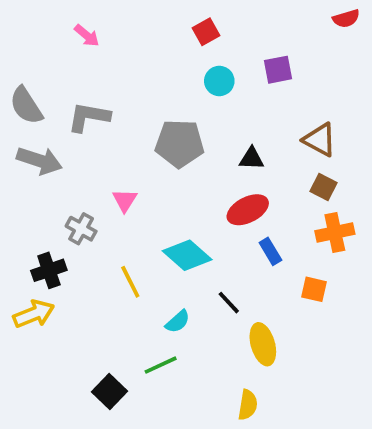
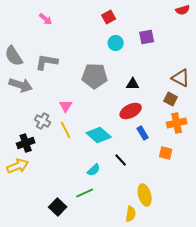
brown triangle: (320, 140) -> (181, 78), moved
yellow line: (130, 282) -> (66, 130), moved
yellow ellipse: (263, 344) -> (145, 195), moved

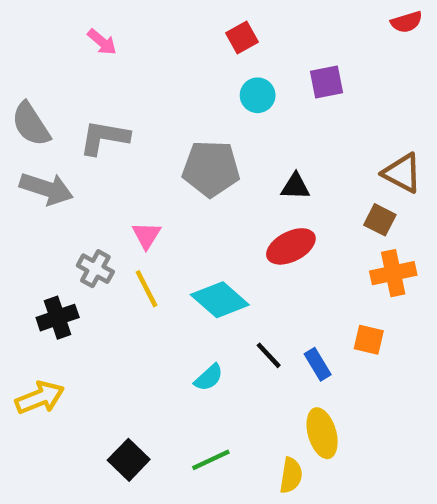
blue rectangle: (143, 133) -> (318, 364), moved
yellow arrow: (18, 166) -> (40, 398), moved
green line: (85, 193) -> (211, 460), moved

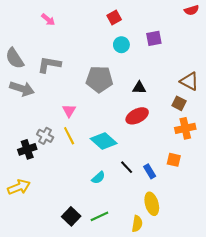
gray cross: (95, 269) -> (45, 136), moved
black square: (129, 460) -> (71, 216), moved

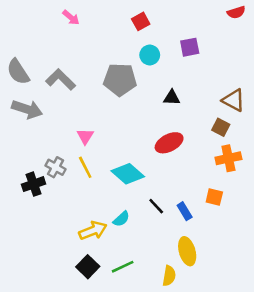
pink arrow: (48, 20) -> (71, 18), moved
gray L-shape: (49, 65) -> (61, 80), turned 35
gray pentagon: (99, 79) -> (120, 80), moved
black triangle: (139, 88) -> (172, 98), moved
yellow arrow: (19, 187) -> (93, 231), moved

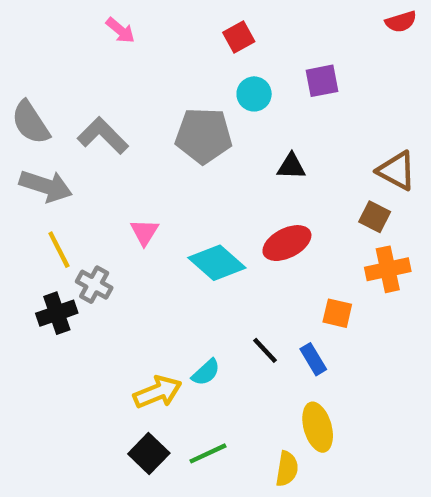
yellow line: (85, 167) -> (59, 250), moved
cyan diamond: (128, 174) -> (217, 263), moved
orange square: (214, 197) -> (337, 313), moved

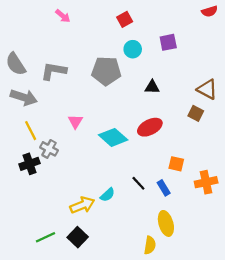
gray L-shape: (103, 136) -> (54, 71), turned -35
orange cross: (388, 269) -> (206, 182), moved
green line: (208, 453) -> (46, 237), moved

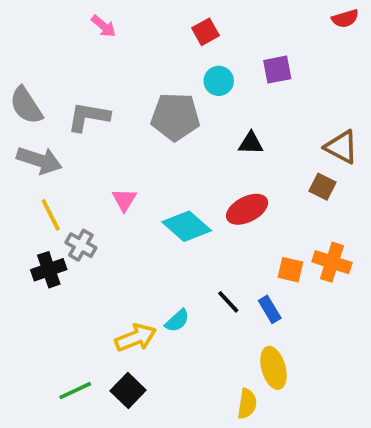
orange cross: (206, 182) -> (332, 262), moved, turned 30

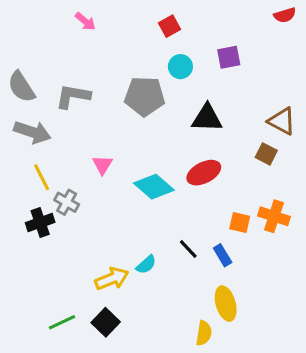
black triangle: (251, 143) -> (207, 118), size x1.5

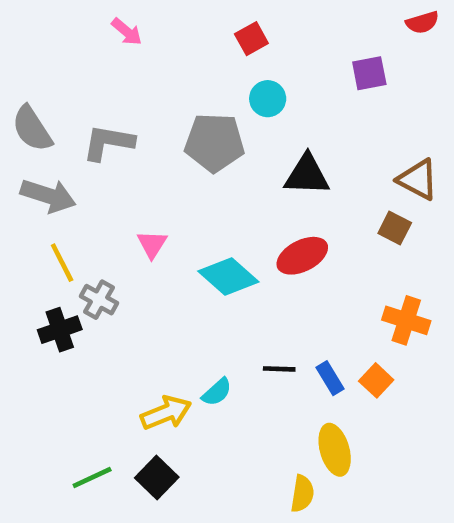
purple square: (229, 57) -> (369, 73), moved
orange square: (240, 222) -> (376, 380), moved, turned 30
black line: (188, 249) -> (279, 369), turned -45

